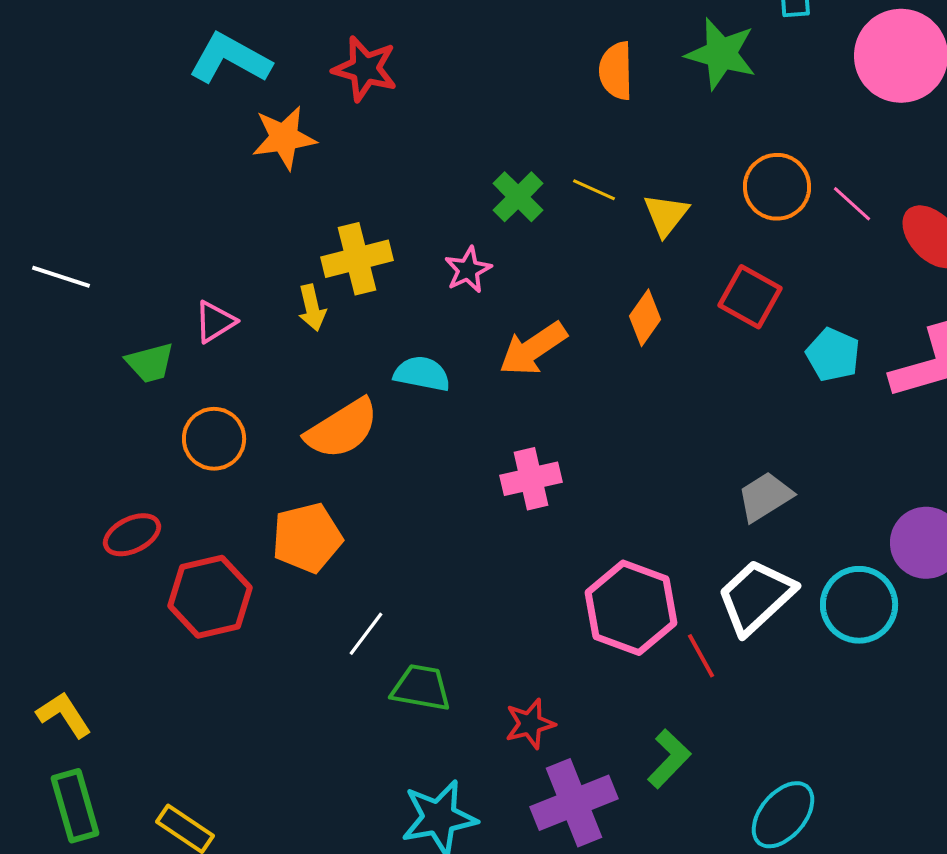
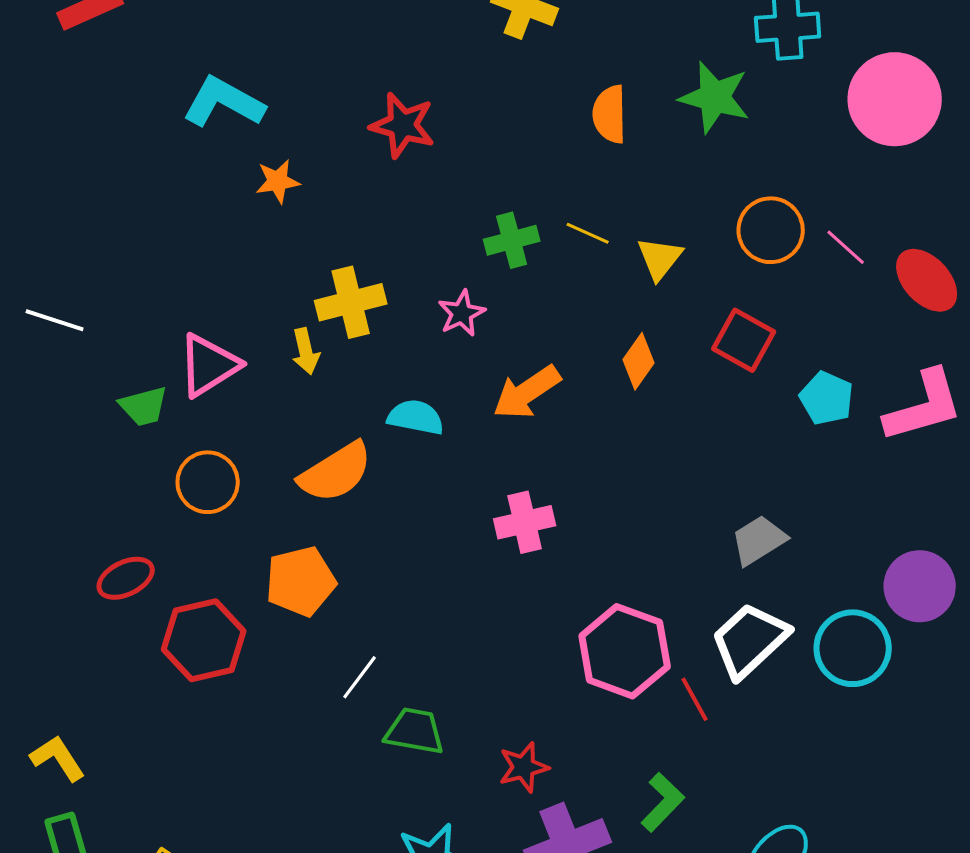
red star: (365, 69) -> (403, 125), moved
orange star: (284, 138) -> (278, 181), size x0.7
green cross: (518, 197) -> (512, 240), turned 30
pink triangle: (215, 322) -> (209, 365), size x1.5

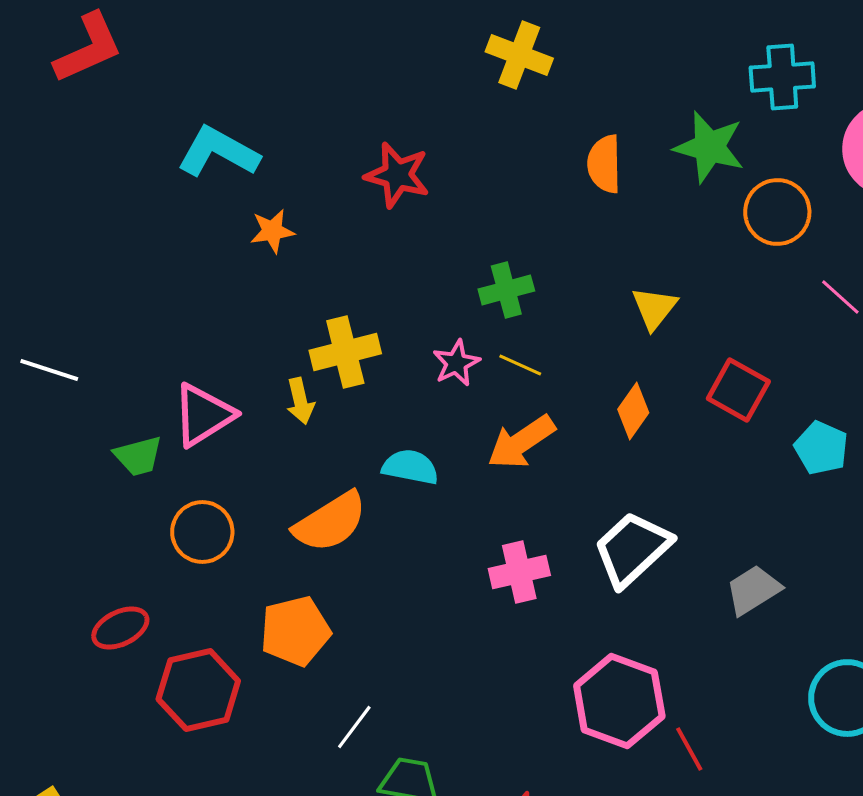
orange circle: (771, 230) -> (777, 212), moved
yellow line: (588, 233) -> (520, 365), moved
white trapezoid: (750, 640) -> (632, 549), moved

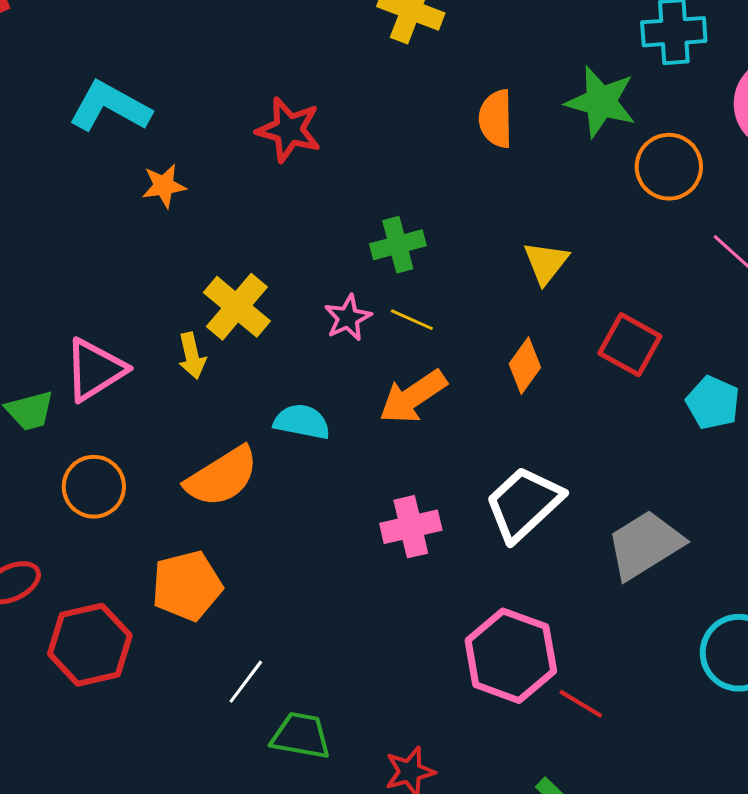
yellow cross: (345, 352) -> (237, 307), turned -36
gray trapezoid: (753, 590) -> (645, 545), size x1.4
red line: (689, 749) -> (581, 704), turned -30

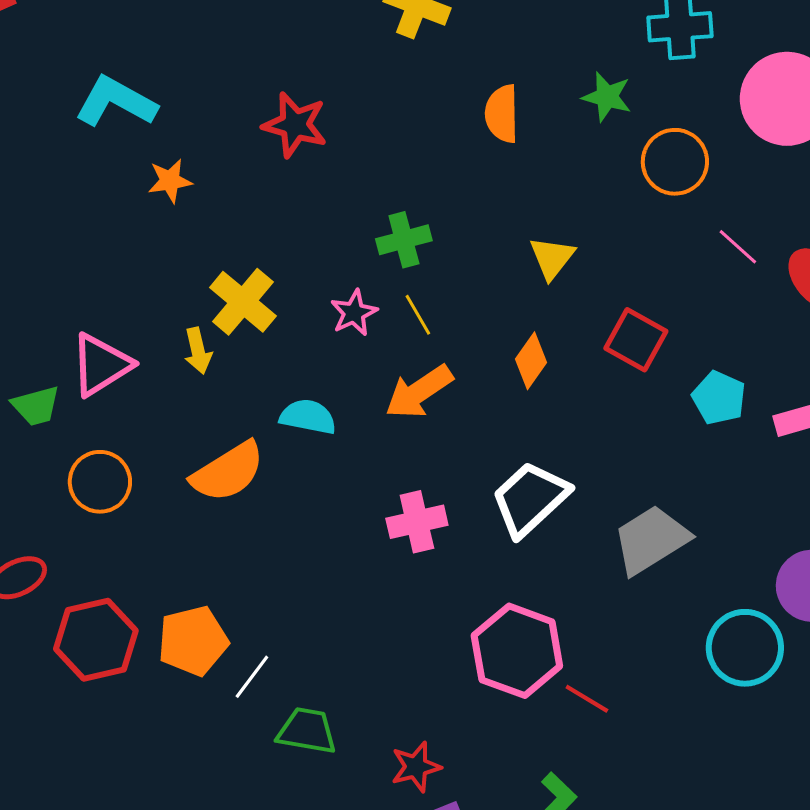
green star: (601, 102) -> (607, 97), size x0.7
yellow line: (412, 320) -> (418, 315), turned 36
orange pentagon: (187, 586) -> (193, 641), moved

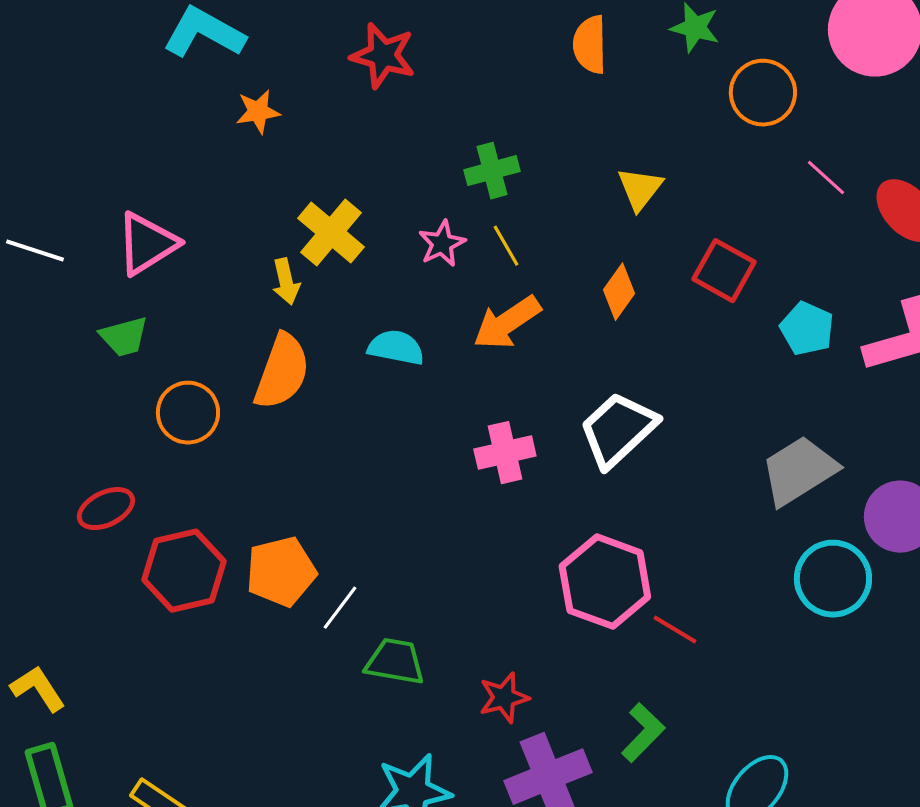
pink triangle: (101, 365) -> (147, 244), moved
orange semicircle: (228, 472) -> (282, 372), moved, turned -38
gray trapezoid: (651, 540) -> (799, 471), moved

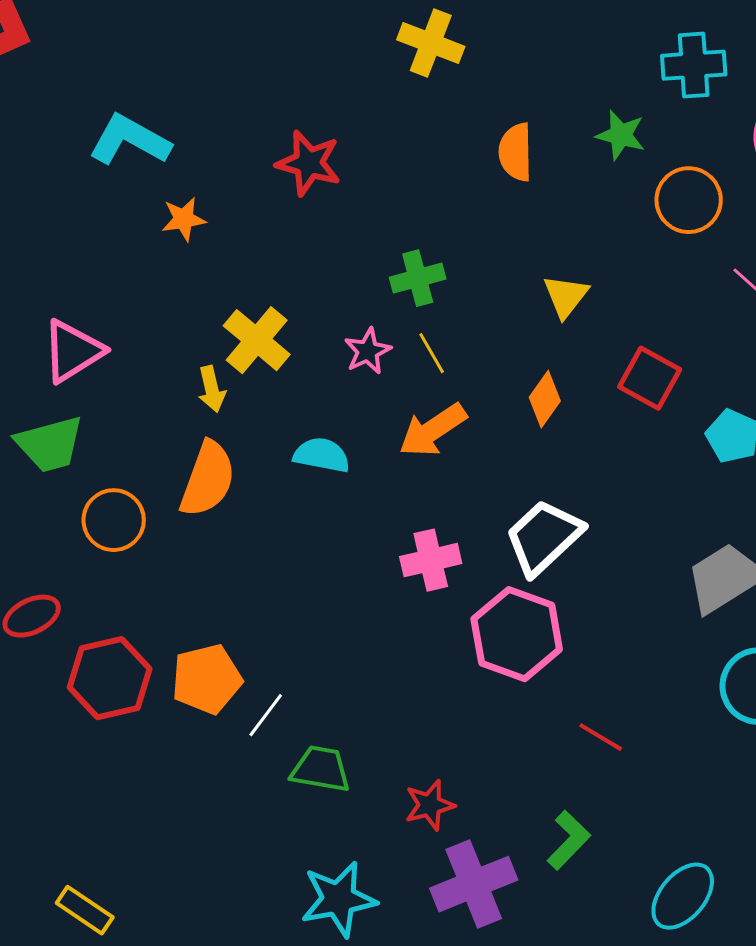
green trapezoid: (124, 337) -> (50, 444), size x1.4
pink hexagon: (605, 582) -> (517, 634), moved

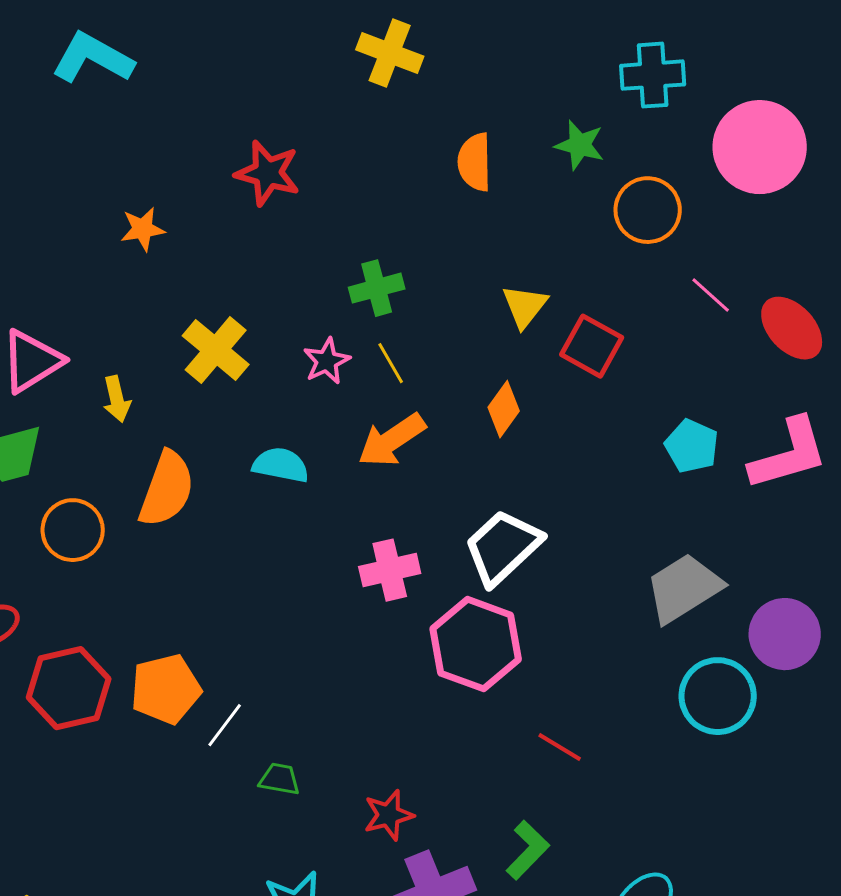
cyan L-shape: (130, 140) -> (93, 58), moved
red square: (650, 378) -> (592, 346), moved
yellow arrow: (212, 389) -> (117, 399), moved
green trapezoid: (321, 769) -> (280, 779), size x0.7

